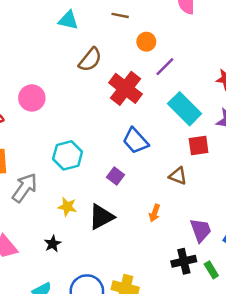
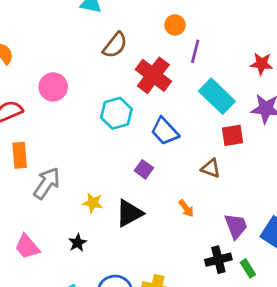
purple line: (165, 67) -> (195, 51), turned -30
cyan hexagon: (68, 155) -> (116, 113), moved
orange arrow: (154, 213) -> (186, 208), turned -56

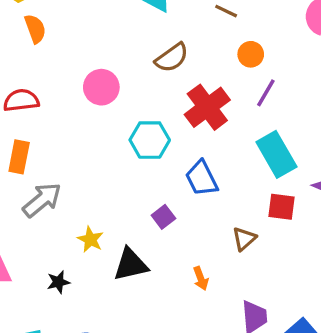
pink circle: (53, 87) -> (101, 87), moved
brown triangle: (211, 168) -> (244, 239), turned 42

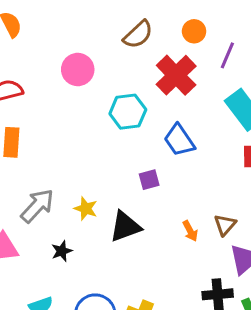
orange circle: (251, 54) -> (194, 31), moved
gray arrow: (42, 200) -> (37, 206), moved
purple square: (163, 217) -> (149, 180), turned 30
brown triangle: (244, 239) -> (225, 225), moved

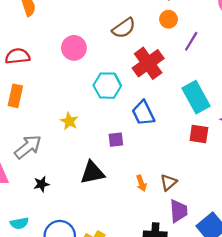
orange circle: (194, 31) -> (169, 19), moved
purple line: (227, 55) -> (191, 41), moved
yellow star: (86, 209) -> (69, 121), moved

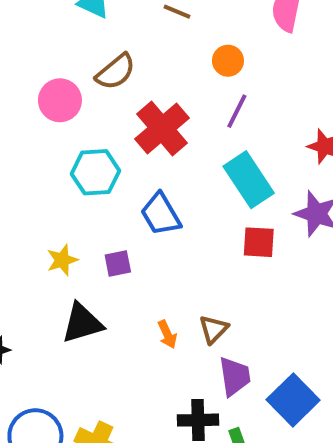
orange circle: (169, 19) -> (228, 61), moved
purple line: (191, 41) -> (237, 111), moved
pink circle: (74, 48) -> (60, 100), moved
yellow star: (69, 121) -> (62, 260), moved, turned 30

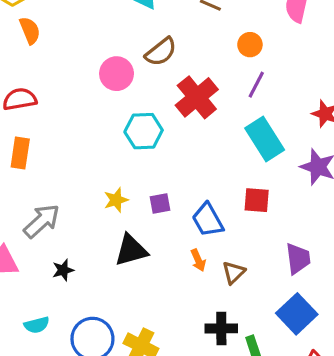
blue trapezoid: (161, 214) -> (208, 220), moved
red square: (259, 242) -> (257, 200), moved
brown triangle: (214, 329) -> (234, 272), moved
purple trapezoid: (235, 376) -> (298, 259), moved

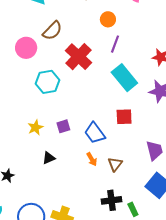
black triangle: (131, 250) -> (49, 158), size x0.6

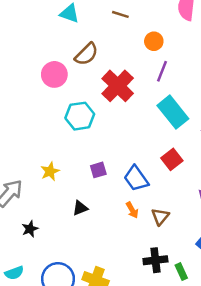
red square: (124, 117) -> (172, 159), turned -36
yellow star: (35, 127) -> (50, 171), moved

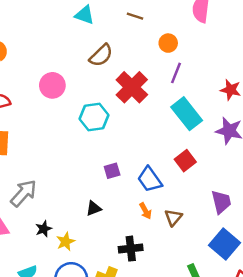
pink circle: (54, 74) -> (52, 85), moved
yellow star: (50, 171) -> (66, 242), moved
black cross: (155, 260) -> (131, 249), moved

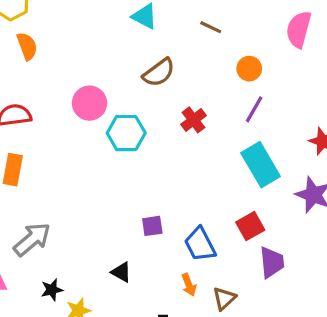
red cross: (132, 87) -> (194, 120), size x0.6
cyan hexagon: (94, 117) -> (126, 133), moved
purple trapezoid: (221, 202) -> (272, 262), moved
black triangle: (94, 208) -> (121, 272), turned 42

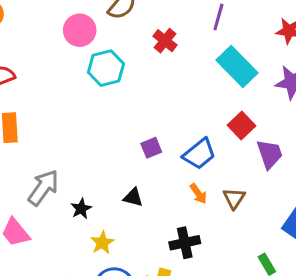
pink circle: (89, 103) -> (80, 30), moved
blue trapezoid: (200, 244) -> (199, 154), turned -88
black star: (52, 290) -> (81, 209), moved

